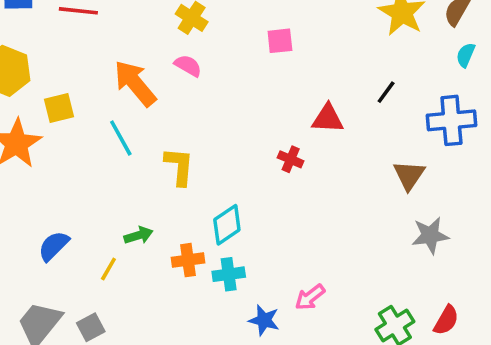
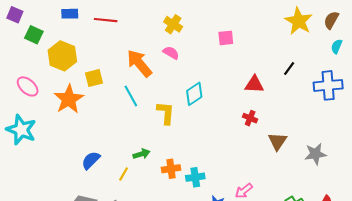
red cross: (291, 159) -> (250, 118), moved
brown triangle: (409, 175) -> (278, 141), moved
cyan diamond: (227, 225) -> (194, 94), moved

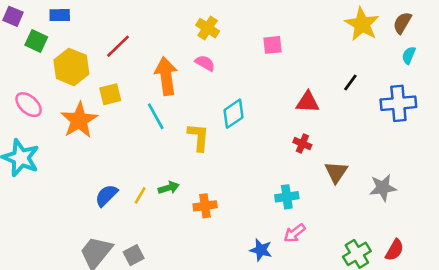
blue rectangle: (70, 14) -> (60, 15), moved
red line: (106, 20) -> (118, 46), moved, turned -50
orange arrow: (139, 63) -> (166, 76), turned 32
yellow line: (124, 174) -> (140, 195), moved
cyan cross: (195, 177) -> (287, 197), moved

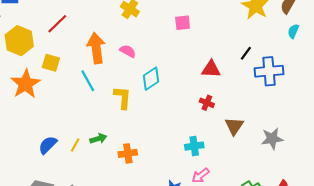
pink semicircle: (205, 63) -> (128, 51), moved
yellow square: (110, 94) -> (51, 63), turned 30
blue cross: (398, 103) -> (269, 71), moved

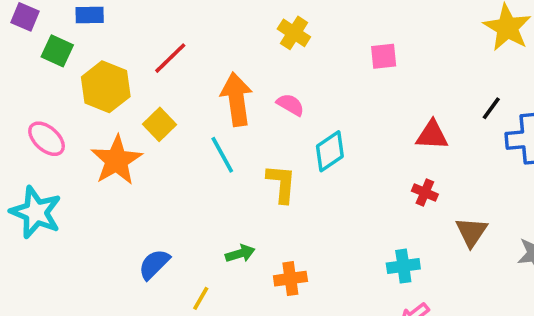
yellow square: (51, 63) -> (159, 124), turned 30
yellow line: (75, 145) -> (201, 298), moved

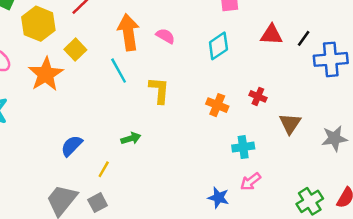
red triangle: (432, 135) -> (272, 35), moved
cyan diamond: (330, 151) -> (218, 46), moved
orange cross: (290, 279) -> (217, 105), moved, turned 30

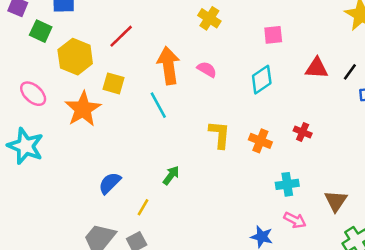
yellow square: (75, 50) -> (114, 83), turned -30
yellow L-shape: (159, 90) -> (220, 135), moved
brown triangle: (290, 124) -> (336, 201), moved
green arrow: (131, 138) -> (171, 175), turned -36
pink arrow: (251, 182) -> (295, 220), turned -115

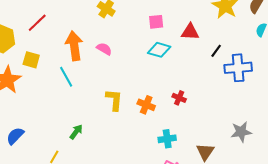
red triangle: (317, 68) -> (190, 32), moved
cyan diamond: (262, 80) -> (159, 50), moved, turned 50
blue semicircle: (110, 183) -> (15, 136), moved

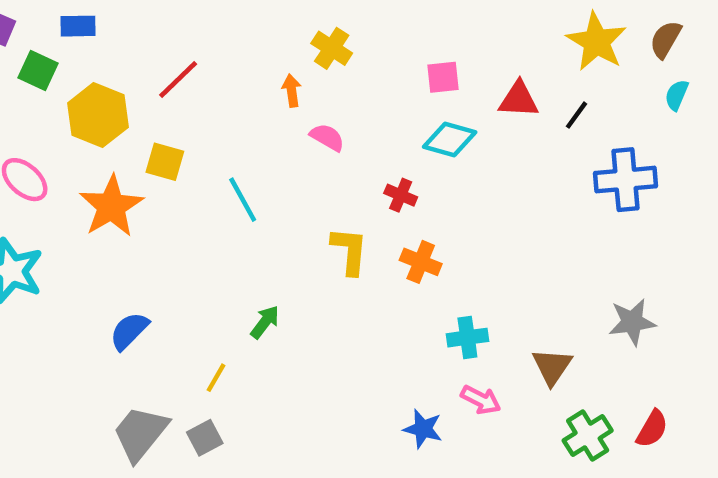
orange arrow: (74, 46) -> (292, 91), moved, size x0.5
black line: (216, 51) -> (576, 115), moved
red cross: (179, 98) -> (401, 195), moved

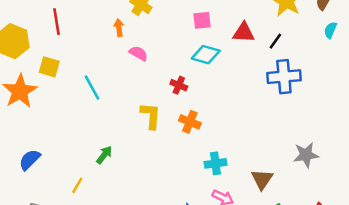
red line: (178, 79) -> (57, 22), turned -55
blue cross: (625, 180) -> (284, 77), moved

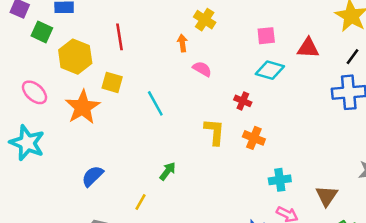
black line: (275, 41) -> (352, 57), moved

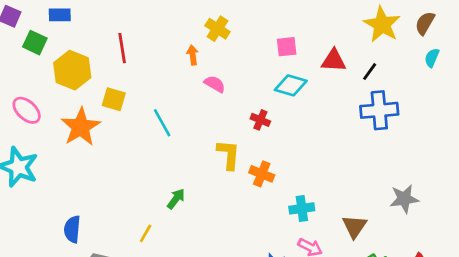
black line: (352, 57) -> (370, 72), moved
orange cross: (254, 138) -> (262, 174), moved
blue semicircle: (92, 176) -> (72, 229), moved, turned -40

